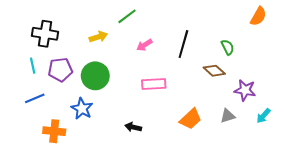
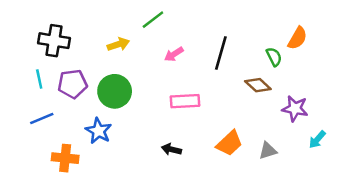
orange semicircle: (258, 16) -> (297, 38), moved
gray triangle: (228, 116) -> (268, 151), moved
black arrow: (133, 127) -> (171, 149), moved

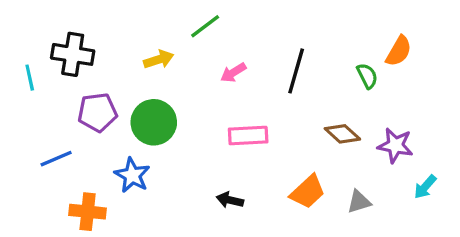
cyan line: (39, 79) -> (30, 78), moved
brown diamond: (258, 85) -> (342, 134), moved

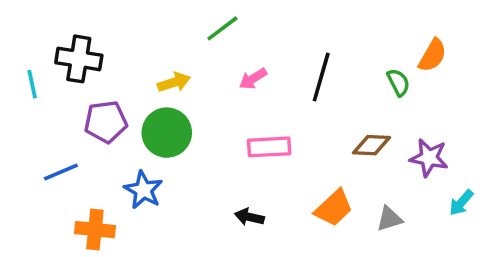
yellow arrow: (159, 59) -> (174, 82), moved
brown diamond: (342, 134) -> (371, 145), turned -40

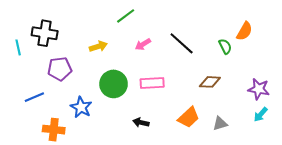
black line: (321, 77) -> (182, 43), turned -64
green circle: (167, 133) -> (114, 84), moved
purple star: (429, 158) -> (259, 89), moved

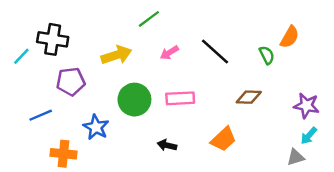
yellow arrow: (98, 46) -> (116, 55), size x1.4
cyan line: (18, 47) -> (21, 56), turned 56
gray triangle: (220, 124) -> (296, 157), moved

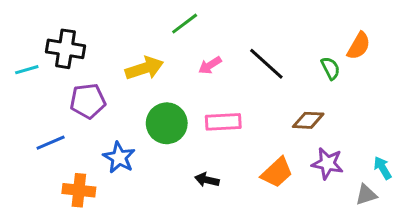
cyan line: (21, 56) -> (27, 70), turned 30
purple star: (306, 106) -> (327, 163), moved
cyan arrow: (309, 136) -> (383, 168), turned 108

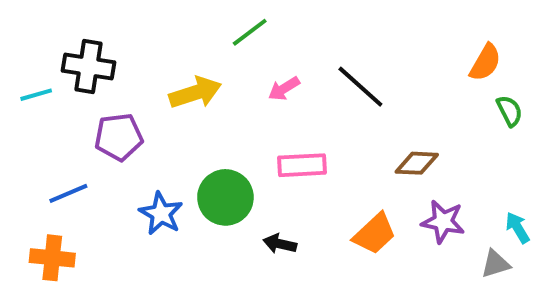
green semicircle: (330, 68) -> (510, 111), moved
green circle: (167, 123) -> (225, 197), moved
orange cross: (79, 190) -> (52, 258), moved

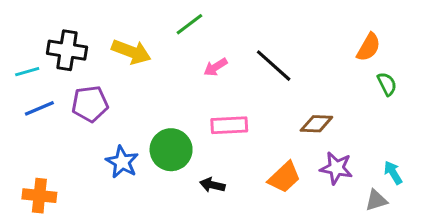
yellow arrow: (195, 93) -> (131, 52), moved, turned 39
blue line: (68, 193) -> (39, 108), moved

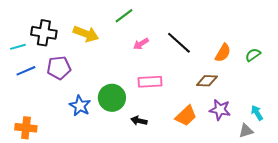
orange semicircle: (369, 47) -> (223, 53), moved
green semicircle: (387, 84) -> (253, 55), turned -98

